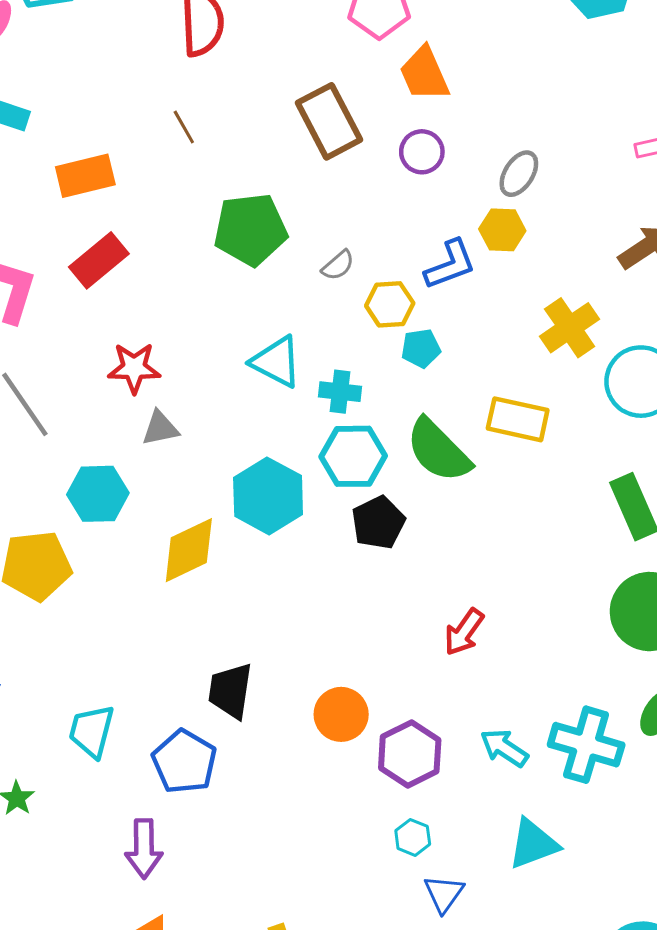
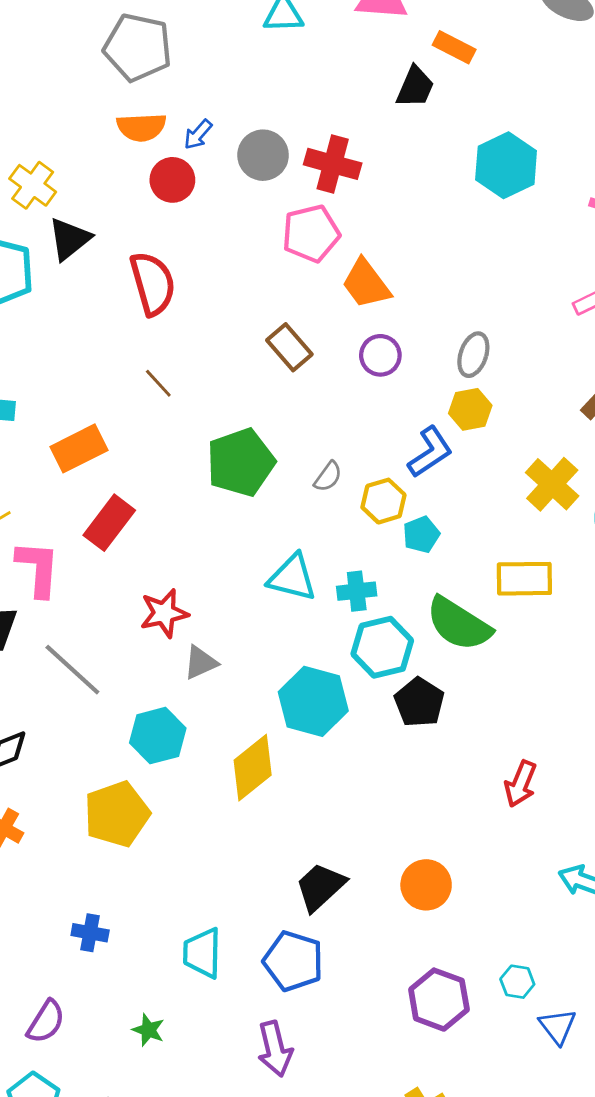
brown rectangle: (329, 121) -> (289, 347), size x0.7
black trapezoid: (230, 691) -> (320, 887), turned 52
purple hexagon: (410, 754) -> (439, 1000), moved

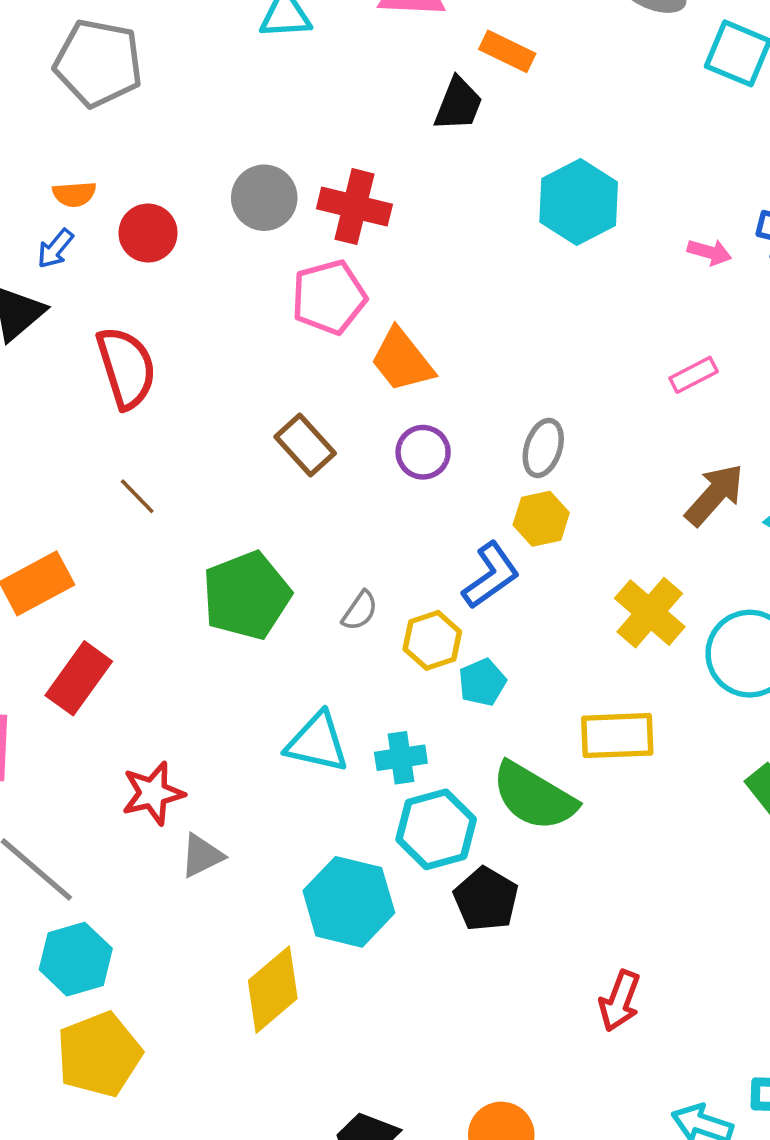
orange semicircle: (141, 127) -> (74, 194), moved, size x0.7
blue arrow: (198, 134) -> (55, 249), moved
cyan hexagon: (158, 736) -> (76, 959), moved

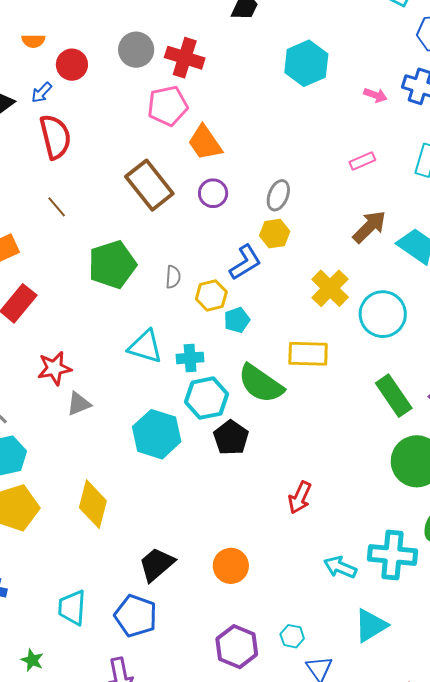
blue arrow: (55, 249) -> (42, 93), moved
brown rectangle: (305, 445) -> (149, 185), size x1.5
gray semicircle: (360, 611) -> (173, 277), turned -35
yellow diamond: (273, 990) -> (93, 504), moved, turned -39

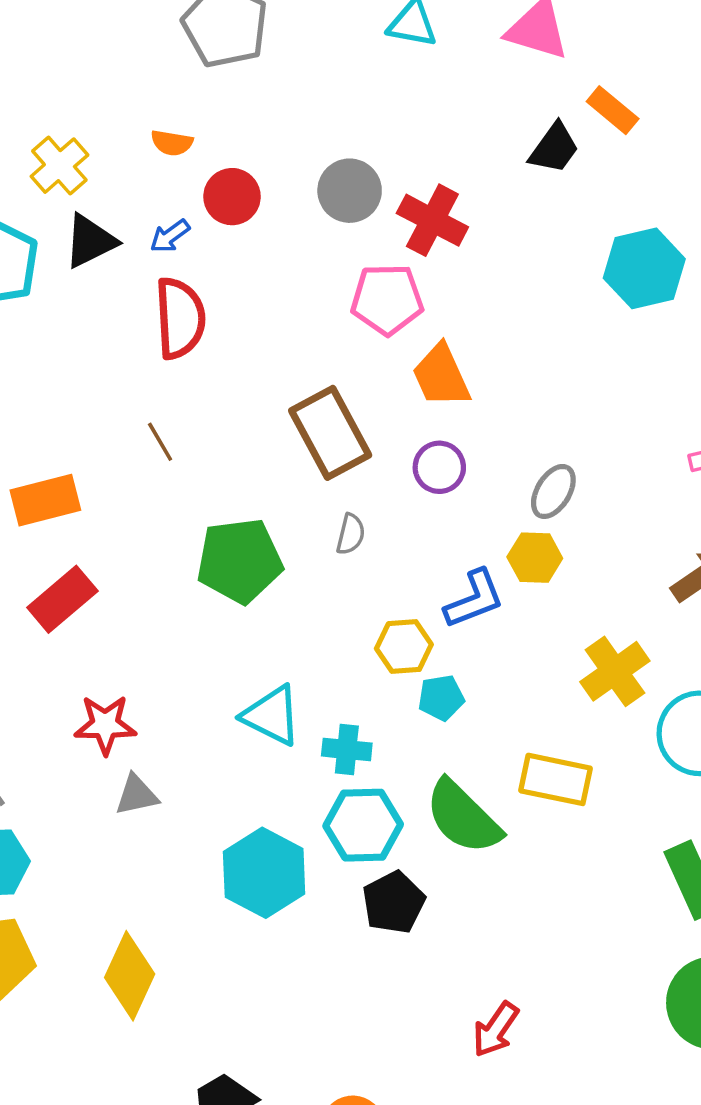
gray semicircle: (173, 277) -> (351, 534), moved

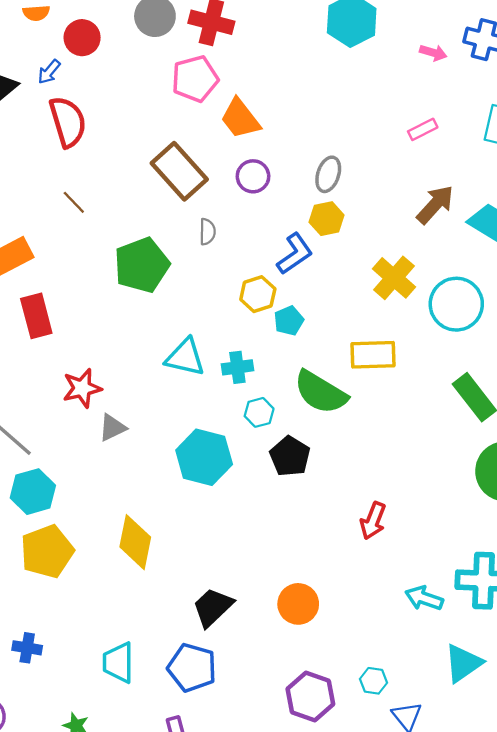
red rectangle: (62, 599) -> (36, 316), turned -51
cyan hexagon: (363, 825) -> (259, 412), size x0.6

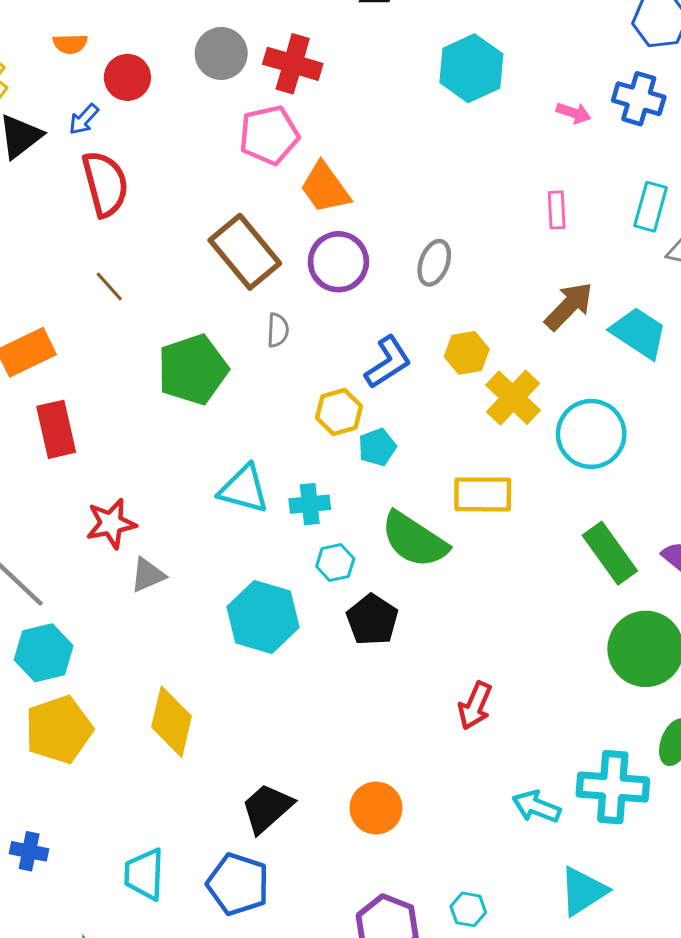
pink rectangle: (423, 129) -> (557, 210), turned -68
purple circle: (253, 176) -> (338, 262), size x1.4
yellow hexagon: (327, 219) -> (467, 353), moved

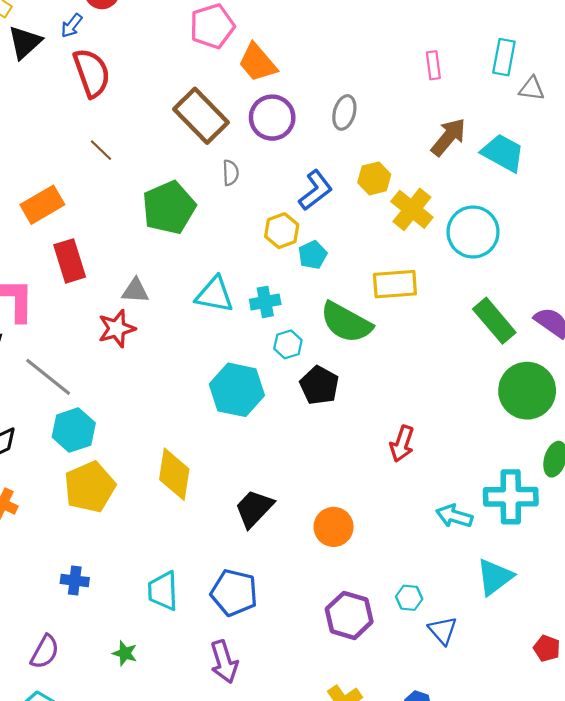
gray triangle: (148, 575) -> (135, 291), moved, turned 32
black trapezoid: (267, 808) -> (254, 508), moved

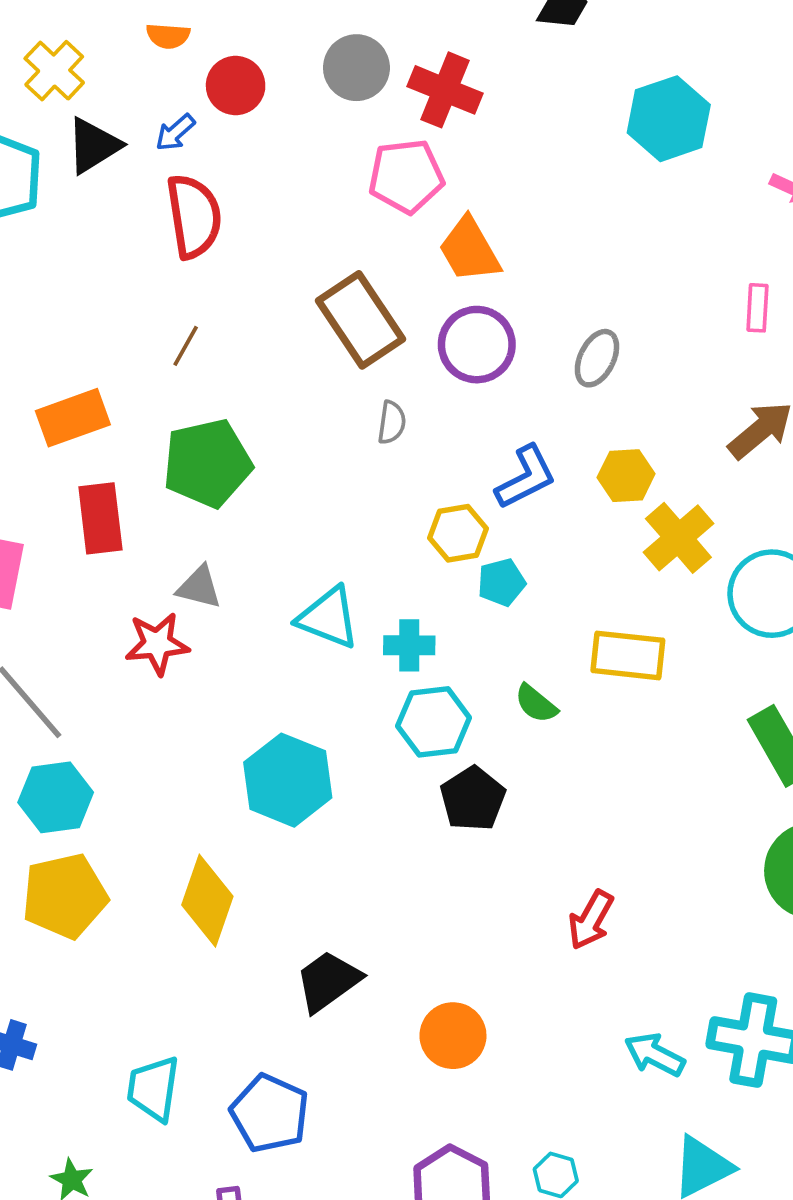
brown line: (101, 150) -> (186, 346), turned 65
green pentagon: (169, 208) -> (207, 463), moved
green semicircle: (346, 322) -> (536, 704), size x0.5
cyan hexagon: (288, 344) -> (434, 722), size x1.5
cyan hexagon: (237, 390) -> (288, 780), moved

